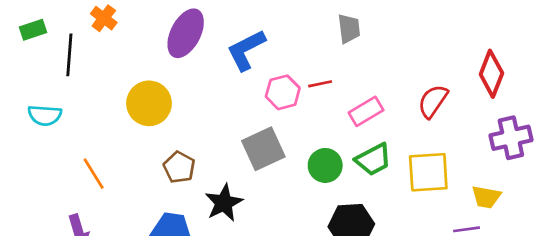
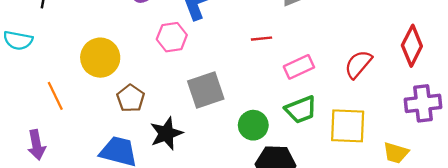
pink hexagon: (283, 92) -> (172, 37), moved
yellow circle: (149, 103) -> (100, 58), moved
green circle: (325, 165) -> (253, 125), moved

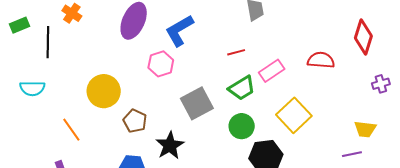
red semicircle: (358, 64) -> (321, 60), turned 64
purple cross: (423, 103) -> (381, 84), size x0.6
green trapezoid: (301, 110) -> (242, 88), moved
yellow square: (348, 126) -> (294, 115), moved, turned -36

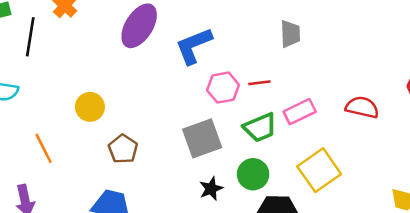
pink hexagon: (161, 64) -> (223, 88), moved
yellow circle: (104, 91) -> (90, 107), size x0.7
black star: (170, 145) -> (211, 189), moved, size x0.7

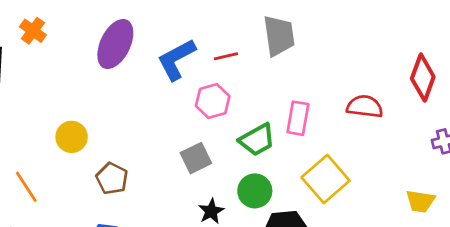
gray trapezoid: (290, 34) -> (279, 36), size x1.4
red line: (259, 83) -> (226, 56), moved
pink rectangle: (300, 112) -> (298, 118), turned -48
gray square: (202, 138) -> (196, 158), size x0.7

